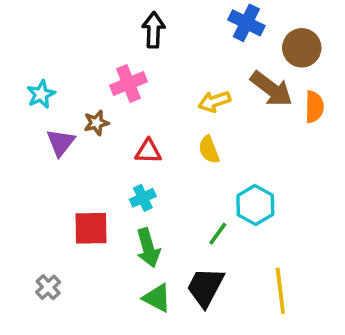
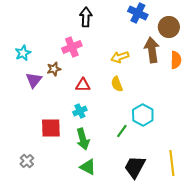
brown arrow: (271, 89) -> (152, 50), turned -135
black trapezoid: (205, 287) -> (135, 167), moved
yellow line: (280, 291) -> (172, 163), moved

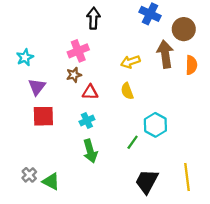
brown star: (54, 69) -> (74, 75), moved
red square: (51, 128) -> (43, 116), moved
green triangle: (88, 167) -> (51, 181), moved

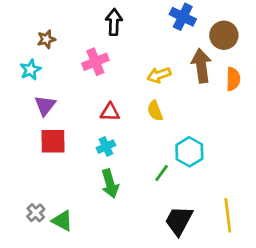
brown star: (74, 75) -> (46, 39), moved

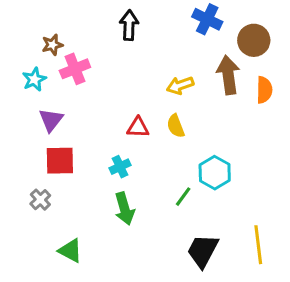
pink cross: (95, 62) -> (75, 69), moved
red triangle: (110, 112) -> (138, 127), moved
gray cross: (36, 213) -> (40, 200), moved

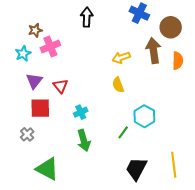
red triangle: (138, 127) -> (60, 86), moved, turned 49
green triangle: (70, 251) -> (47, 169), size x1.4

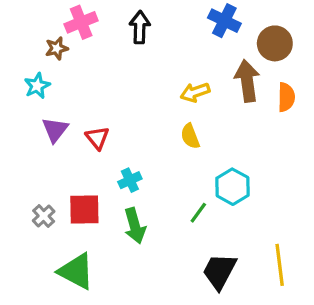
pink cross: (50, 46) -> (81, 22), moved
red square: (40, 108) -> (84, 209), moved

